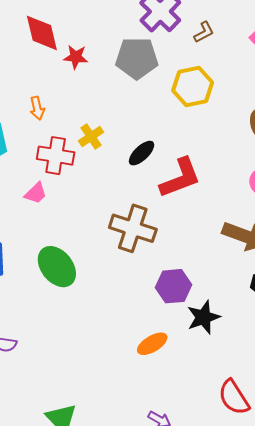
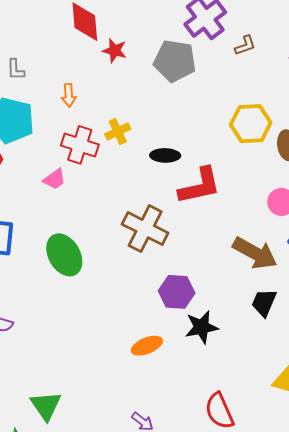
yellow hexagon: (193, 86) -> (251, 124), moved
black ellipse: (142, 153) -> (165, 155), turned 36

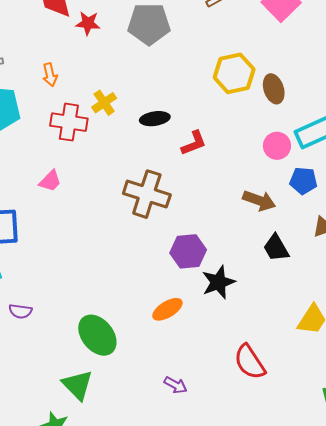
pink trapezoid: (54, 179) -> (50, 181), moved
red L-shape: (200, 186) -> (194, 143), size x0.6
brown arrow: (255, 253) -> (259, 201), size x0.7
green ellipse: (64, 255) -> (97, 335), moved
black trapezoid: (264, 303) -> (276, 248), turned -44

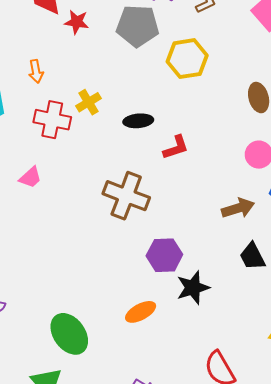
yellow hexagon: (234, 73) -> (187, 59), moved
brown arrow: (259, 201) -> (238, 208), turned -40

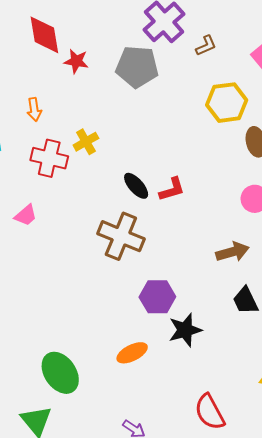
yellow hexagon: (187, 59) -> (227, 103), moved
black ellipse: (138, 121) -> (136, 186), moved, turned 52

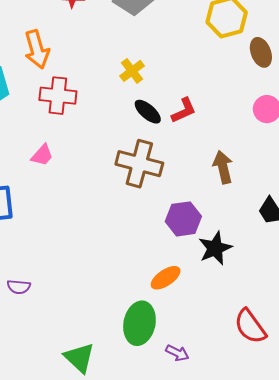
orange arrow: (34, 109) -> (37, 49), size x1.6
yellow cross: (86, 142) -> (132, 71), moved
brown arrow: (232, 252) -> (223, 167), moved, turned -80
green ellipse: (60, 373) -> (139, 323), moved, turned 54

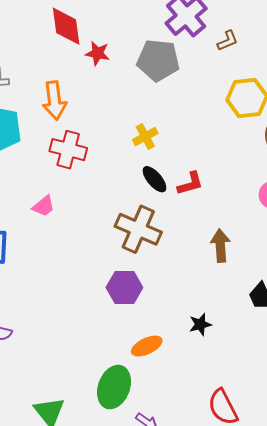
purple hexagon: (183, 219) -> (124, 287), moved
black star: (215, 248) -> (200, 324), size x0.7

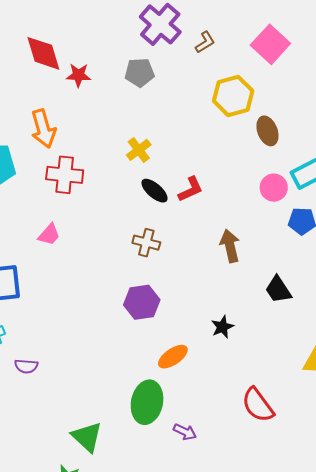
gray pentagon: (158, 60) -> (140, 72), size x0.7
brown cross: (138, 229) -> (146, 243), size x0.6

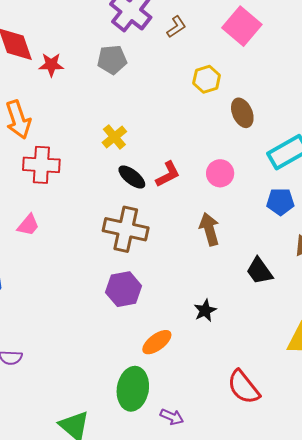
yellow hexagon: (233, 96) -> (207, 79), size x0.7
pink circle: (274, 188) -> (220, 173), moved
brown cross: (146, 243) -> (126, 229), size x1.6

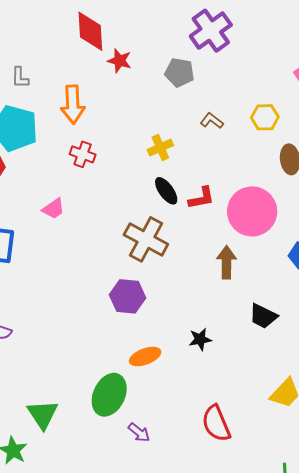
brown L-shape: (176, 27) -> (212, 121), moved, turned -125
red cross: (41, 165) -> (83, 154), size x0.7
pink circle: (220, 173) -> (252, 211), size x1.8
black trapezoid: (259, 271) -> (263, 316), turned -44

